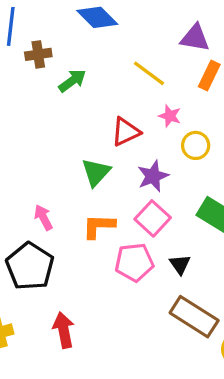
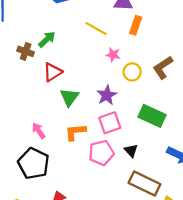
brown cross: (38, 54) -> (26, 51), moved, turned 35
red triangle: (126, 132) -> (53, 72), moved
pink square: (153, 218) -> (110, 123), turned 35

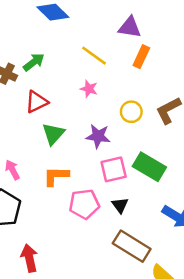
pink star: (113, 55) -> (89, 89), moved
purple star: (107, 95) -> (98, 136), turned 30
pink square: (110, 123) -> (114, 169), moved

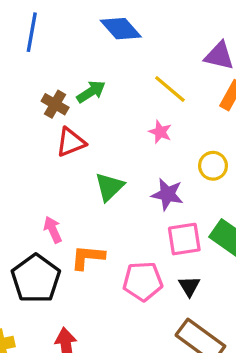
red triangle: (36, 102) -> (71, 142), moved
orange L-shape: (56, 176) -> (88, 257), moved

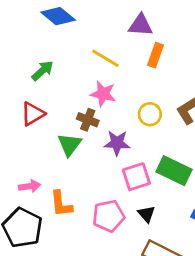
brown cross: (55, 104) -> (88, 120), moved
pink star: (160, 132) -> (103, 94), size x1.4
pink arrow: (53, 230) -> (30, 186), turned 115
orange L-shape: (88, 257) -> (61, 204), turned -92

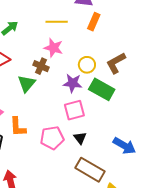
yellow line: (105, 58) -> (57, 22), turned -35
purple star: (117, 143) -> (73, 83), moved
green rectangle: (174, 171) -> (102, 89), moved

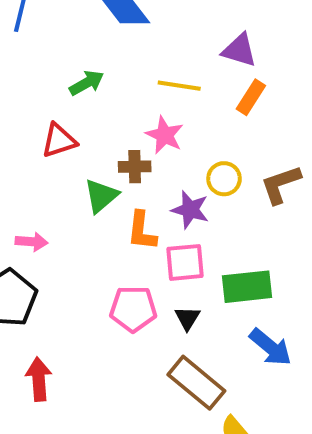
brown cross: (41, 66) -> (135, 167), turned -35
green rectangle: (102, 89) -> (247, 287), moved, turned -45
orange L-shape: (18, 127) -> (142, 231), moved

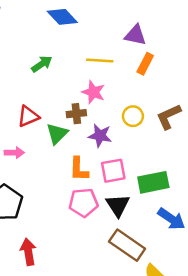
red triangle: (59, 141) -> (28, 116), moved
purple star: (190, 210) -> (100, 136), moved
orange L-shape: (142, 231) -> (79, 169), moved
pink arrow: (32, 242) -> (14, 153), moved
black triangle: (187, 318) -> (118, 205), size x1.5

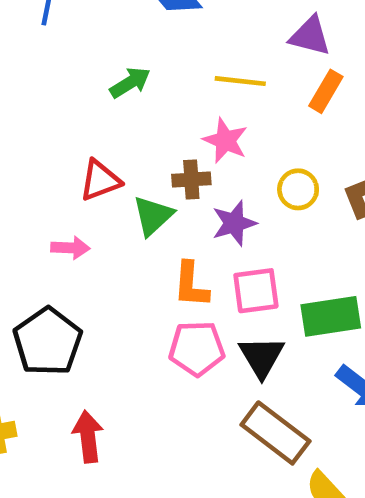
purple star: (100, 136) -> (234, 223), turned -30

